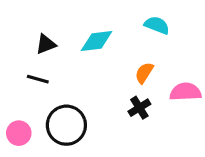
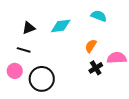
black cross: (139, 108) -> (96, 68), moved
pink circle: (19, 133) -> (15, 71), moved

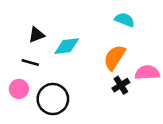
cyan diamond: (61, 26) -> (67, 46), moved
orange semicircle: (91, 46) -> (115, 57), size x1.5

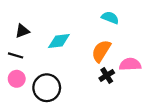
black triangle: (36, 35) -> (22, 31), moved
black line: (30, 63) -> (16, 55), moved

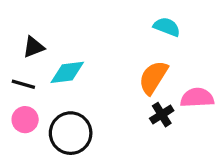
cyan diamond: (59, 41) -> (67, 72), moved

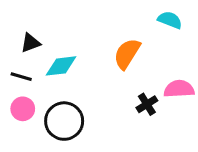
cyan semicircle: (167, 27) -> (170, 20), moved
orange semicircle: (153, 77) -> (127, 54), moved

